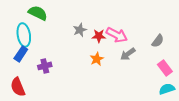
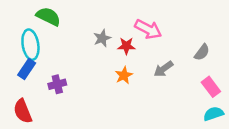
pink arrow: (117, 35) -> (148, 29), moved

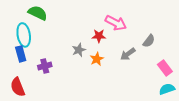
gray star: (102, 38) -> (79, 50), moved
gray semicircle: (202, 52) -> (149, 41), moved
blue rectangle: (27, 69) -> (21, 54), turned -49

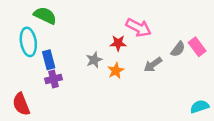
blue rectangle: (21, 54) -> (49, 60), moved
pink rectangle: (165, 68) -> (197, 47), moved

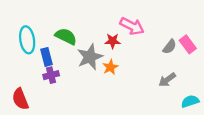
green semicircle: (45, 16) -> (66, 36), moved
gray star: (94, 60) -> (90, 57), size x1.6
gray arrow: (153, 65) -> (167, 80), moved

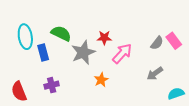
pink arrow: (132, 26) -> (122, 53), moved, turned -75
orange star: (110, 67) -> (101, 80), moved
purple cross: (51, 75) -> (52, 85), moved

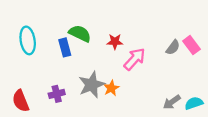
green semicircle: (61, 33) -> (80, 33), moved
blue rectangle: (43, 52) -> (65, 47), moved
gray star: (83, 52) -> (92, 85), moved
gray arrow: (155, 74) -> (172, 102), moved

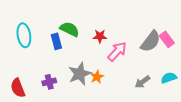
gray semicircle: (173, 47) -> (151, 41), size x1.6
gray arrow: (172, 102) -> (142, 82), moved
cyan semicircle: (194, 103) -> (169, 78), moved

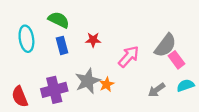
green semicircle: (70, 29) -> (59, 20), moved
red star: (100, 36) -> (93, 40), moved
pink rectangle: (167, 39) -> (177, 60), moved
purple cross: (49, 82) -> (54, 90), size x1.6

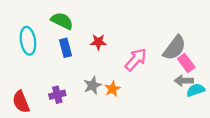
gray star: (88, 81) -> (92, 85), size x0.7
purple cross: (54, 90) -> (57, 95), size x0.6
gray arrow: (157, 90) -> (184, 81), moved, turned 36

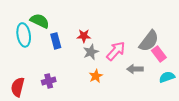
green semicircle: (62, 21) -> (40, 21), moved
gray arrow: (184, 81) -> (135, 69), moved
gray star: (92, 85) -> (91, 52), moved
red semicircle: (21, 102) -> (18, 87), turned 36

